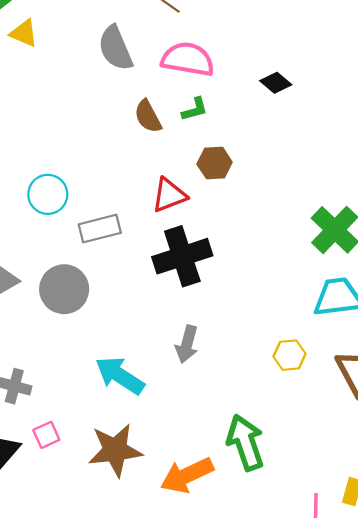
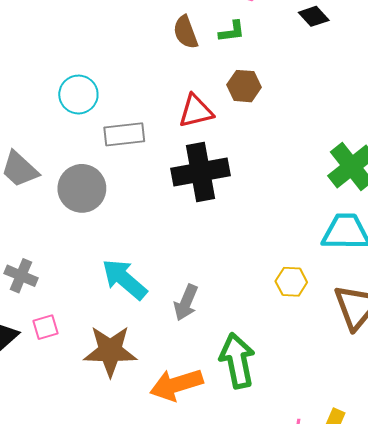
gray arrow: (187, 344) -> (186, 303), moved

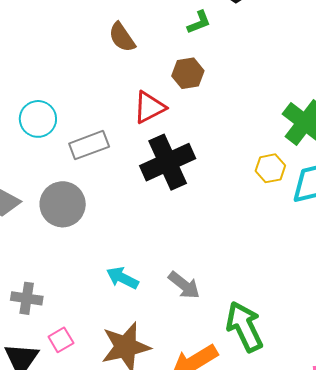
green L-shape: (232, 31) -> (199, 22), moved
cyan arrow: (124, 279) -> (122, 278), size x0.7
yellow hexagon: (291, 282) -> (270, 168), moved
gray arrow: (186, 303) -> (184, 285), turned -60

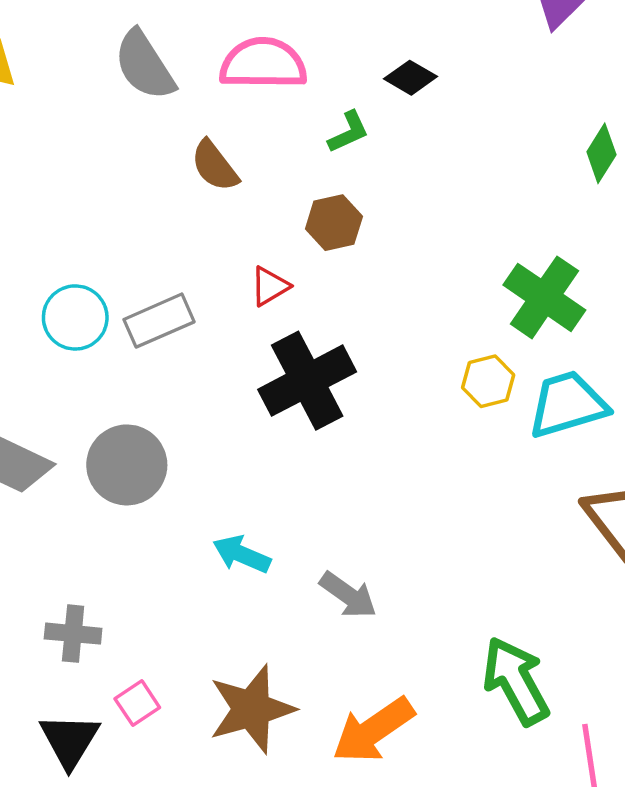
red triangle: (149, 107) -> (270, 286), size x0.7
gray rectangle: (89, 145) -> (159, 321), moved
cyan arrow: (122, 278) -> (242, 554), moved
green arrow: (244, 327) -> (516, 681), moved

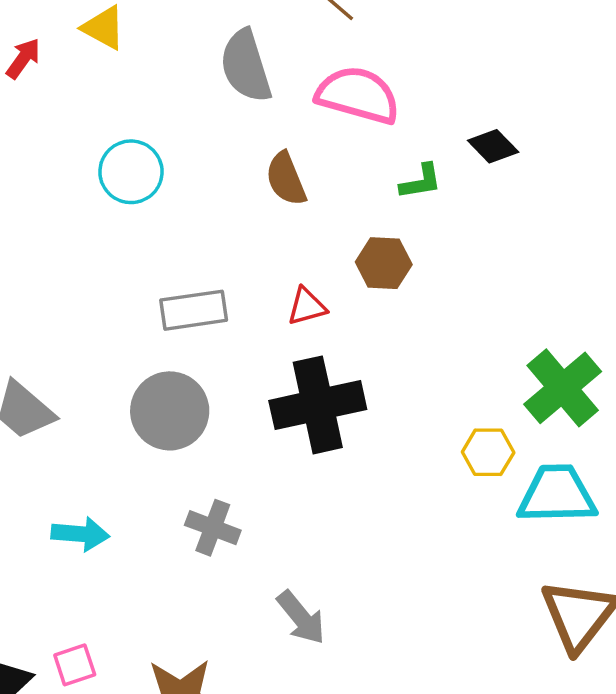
cyan circle: (75, 317) -> (131, 172), moved
gray circle: (127, 465) -> (170, 411), moved
cyan arrow: (242, 554) -> (80, 534), moved, turned 146
gray cross: (73, 634) -> (213, 528), moved

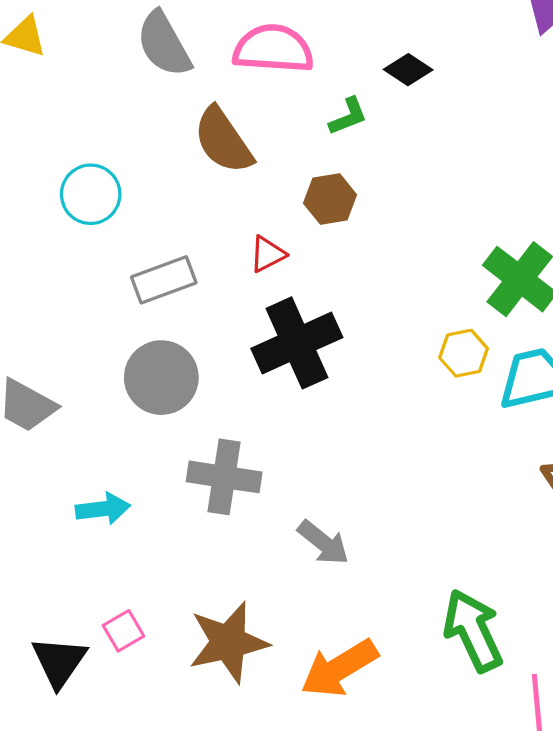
cyan circle: (131, 172) -> (91, 194), moved
brown semicircle: (286, 179) -> (223, 140), size x1.4
gray cross: (213, 528) -> (224, 477), size x1.4

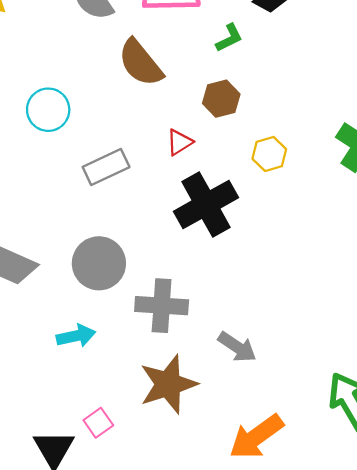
yellow hexagon: (464, 353) -> (269, 154), moved
gray circle: (161, 378) -> (99, 263), moved
brown star: (228, 642) -> (168, 384), moved

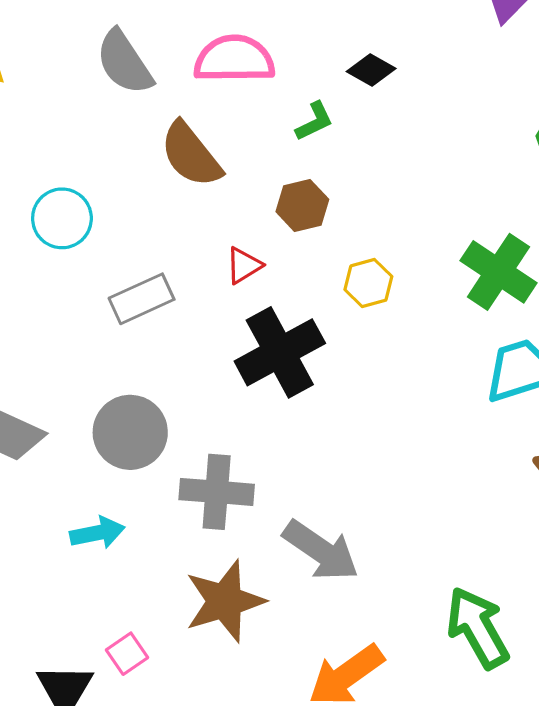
gray arrow: (237, 347) -> (321, 551), size x1.4

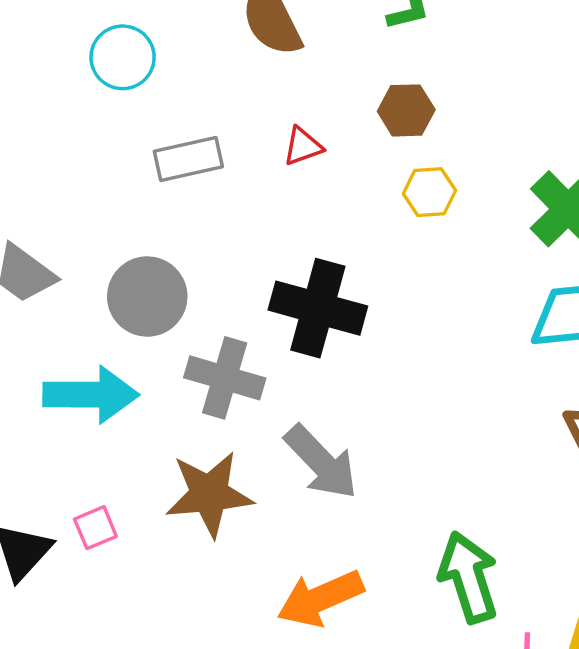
brown hexagon: (302, 206) -> (406, 110), moved
black cross: (280, 352) -> (318, 308), moved, turned 32
cyan arrow: (97, 533) -> (91, 395), size x1.6

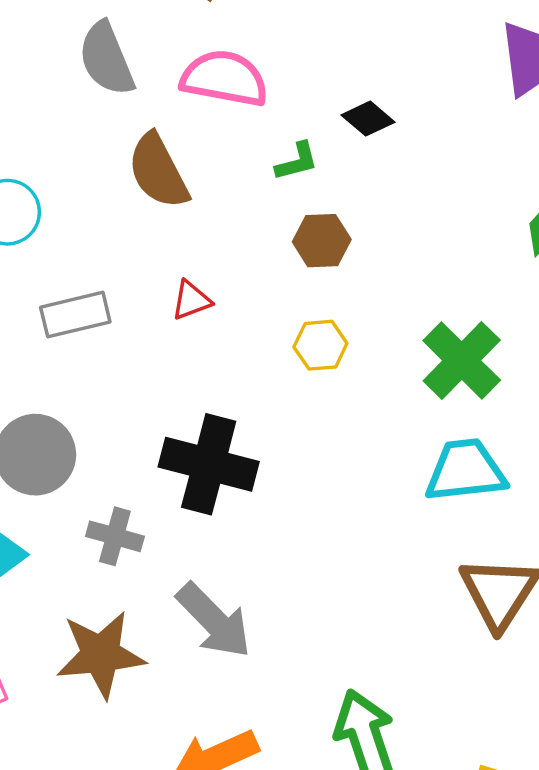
brown hexagon: (406, 110) -> (322, 241), moved
gray cross: (225, 378) -> (115, 536), size x0.7

